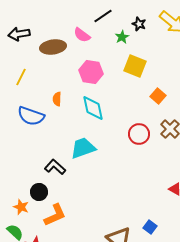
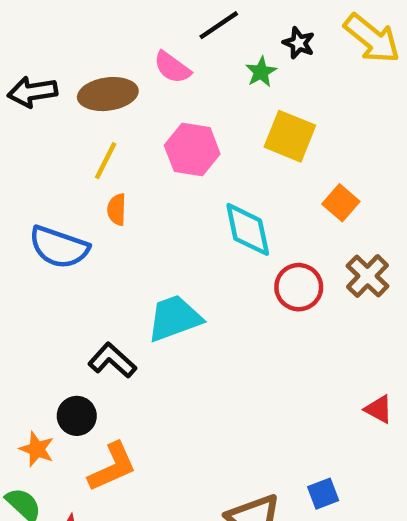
black arrow: (19, 34) -> (32, 92), moved
yellow line: (21, 77) -> (106, 161), moved
cyan diamond: (93, 108) -> (248, 229), moved
blue square: (150, 227) -> (323, 494), turned 32

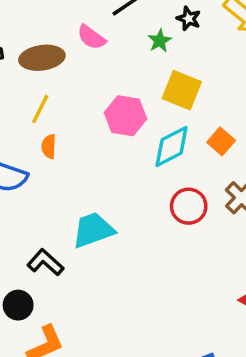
pink hexagon: (192, 150) -> (126, 116), moved
cyan diamond: (248, 229) -> (172, 146), moved, turned 75

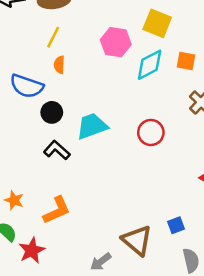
orange square: (221, 141) -> (186, 61), turned -30
red circle: (189, 206) -> (151, 132), moved
black circle: (18, 305) -> (52, 112), moved

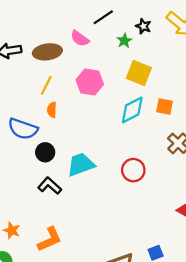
pink hexagon: (116, 42) -> (90, 82), moved

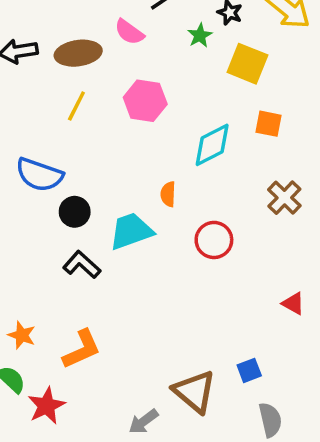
yellow square: (139, 73) -> (247, 64), moved
orange square: (165, 107) -> (269, 124), moved
orange semicircle: (52, 110) -> (168, 194), moved

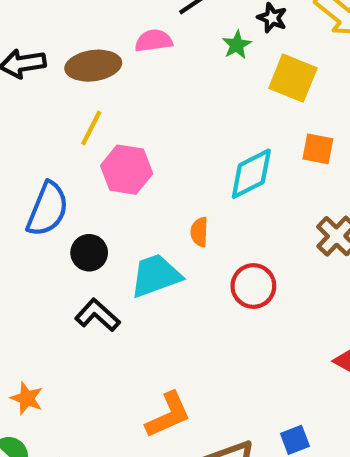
pink semicircle: (129, 32) -> (154, 41), turned 136
pink hexagon: (145, 101) -> (127, 170), moved
blue semicircle: (39, 175) -> (48, 209), turned -87
orange L-shape: (82, 349) -> (168, 415), moved

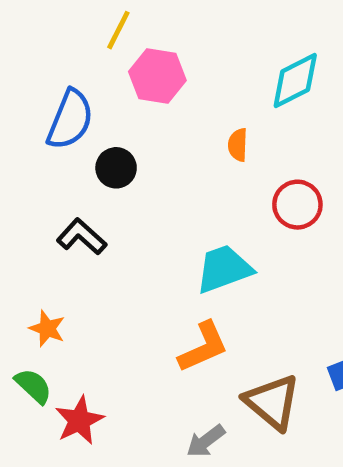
cyan trapezoid: (156, 276) -> (224, 269), moved
black L-shape: (97, 315) -> (82, 237), moved

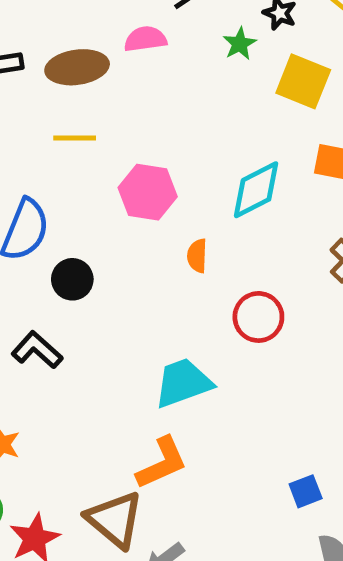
yellow line: (118, 30) -> (75, 138), turned 63
pink hexagon: (157, 76) -> (148, 192), moved
brown triangle: (272, 402) -> (115, 520), moved

